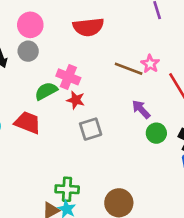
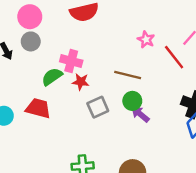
brown line: (129, 69) -> (128, 75), moved
purple arrow: (141, 109) -> (140, 114), moved
green circle: (156, 133) -> (132, 101), moved

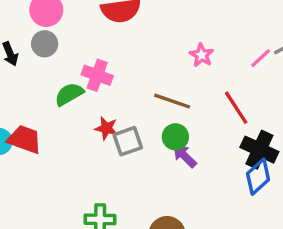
red line: (174, 57) -> (236, 108), moved
red star: (81, 82) -> (106, 128), moved
red trapezoid: (38, 108) -> (24, 139), moved

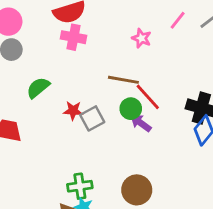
pink line: (261, 58) -> (178, 20), moved
pink cross: (97, 75) -> (74, 37), moved
red line: (236, 108) -> (148, 97), moved

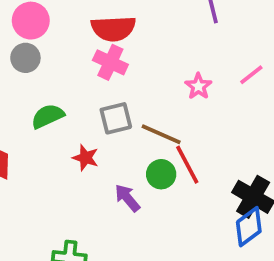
gray square: (92, 118) -> (116, 118), moved
purple arrow: (141, 123) -> (127, 198), moved

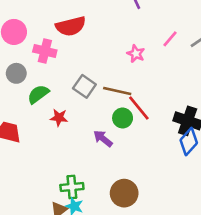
gray circle: (25, 58) -> (16, 73), moved
pink cross: (110, 62) -> (45, 51), moved
gray square: (116, 118) -> (84, 86), turned -30
red star: (85, 158) -> (59, 118), moved

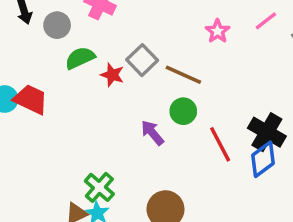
red line: (139, 108) -> (220, 144), moved
red star: (59, 118) -> (112, 75), moved
green cross: (72, 187) -> (99, 187), turned 35

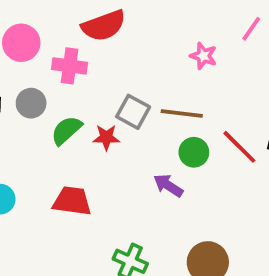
red trapezoid: (31, 99) -> (72, 201), moved
red line: (220, 144) -> (239, 147), moved

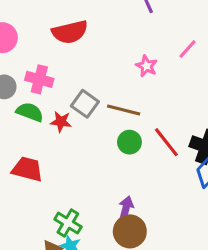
pink cross: (70, 66) -> (39, 79), moved
green semicircle: (66, 130) -> (30, 112), turned 56
purple arrow: (168, 185) -> (126, 208), moved, turned 65

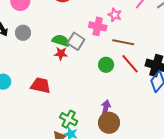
pink cross: (39, 79) -> (98, 26), moved
brown line: (124, 110) -> (123, 42), moved
green semicircle: (30, 112) -> (61, 41), moved

